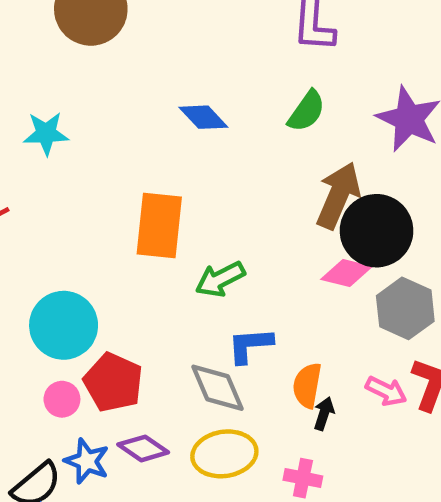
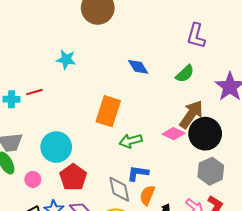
pink diamond: (346, 273) -> (174, 134), moved
orange semicircle: (307, 385) -> (147, 195), moved
pink circle: (62, 399) -> (33, 179), moved

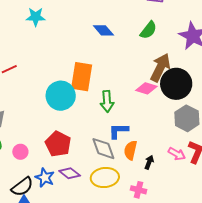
cyan star: (66, 59) -> (36, 17), moved
green arrow: (131, 141) -> (107, 101), turned -70
cyan circle: (56, 147) -> (61, 96), moved

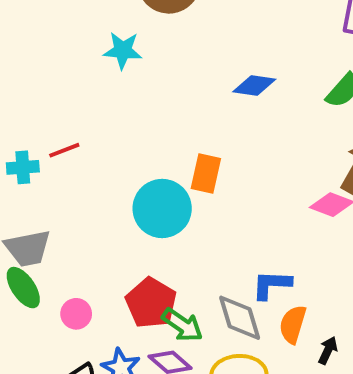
blue diamond: (103, 30) -> (254, 85), turned -45
orange rectangle: (82, 77) -> (206, 174), size x0.7
green arrow: (107, 101) -> (182, 325), moved, turned -55

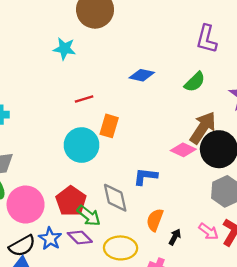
red line: (64, 150) -> (84, 99), moved
blue L-shape: (272, 285) -> (145, 176), moved
pink circle: (76, 314) -> (26, 205), size x2.0
gray diamond: (240, 318) -> (115, 198), moved

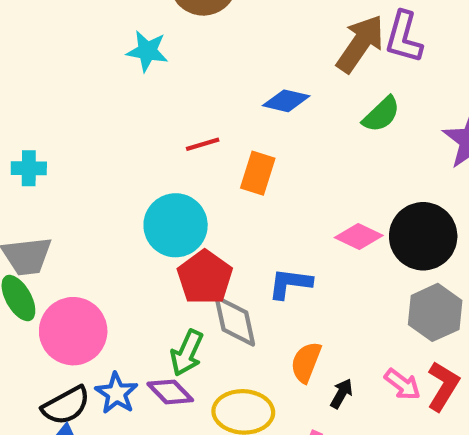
red line: (84, 99) -> (203, 144), moved
orange rectangle: (109, 126) -> (258, 173), moved
brown arrow: (203, 128) -> (360, 44), moved
red pentagon: (71, 201) -> (205, 277), moved
green arrow: (89, 216) -> (187, 353), turned 75

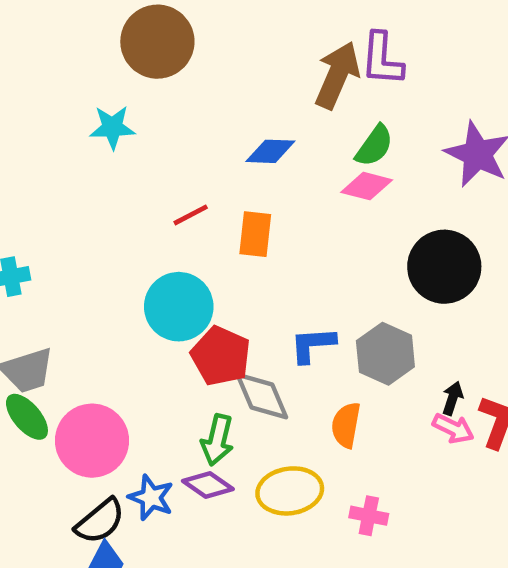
pink diamond: (359, 236) -> (367, 186), moved
gray hexagon: (435, 312) -> (385, 354), moved
black arrow: (342, 393) -> (453, 398), moved

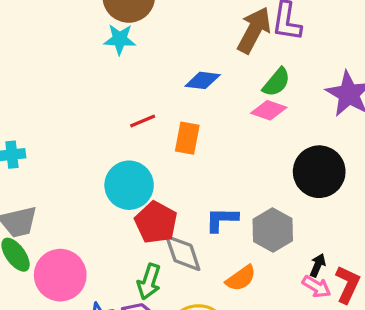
cyan star: (112, 127) -> (120, 39), moved
orange semicircle: (346, 425) -> (241, 278), turned -140

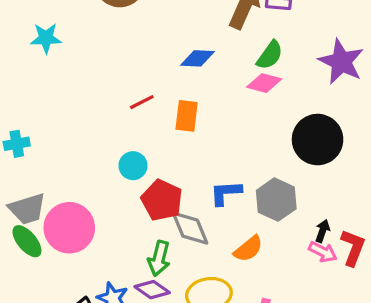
cyan star: (120, 39) -> (46, 38), moved
cyan circle: (129, 185) -> (133, 166), size x0.6
pink circle: (60, 275) -> (69, 228), moved

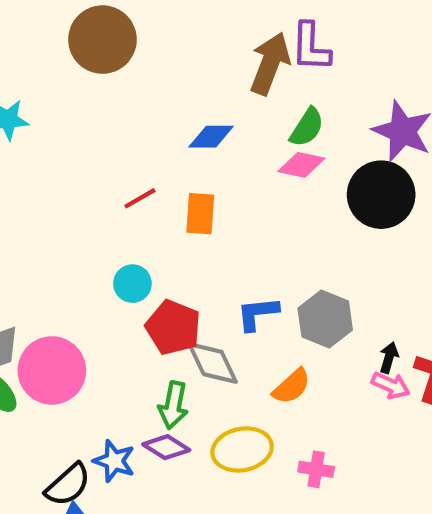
black circle: (318, 140) -> (381, 195), moved

